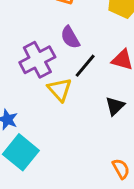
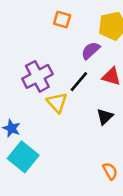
purple semicircle: (70, 37) -> (91, 51), moved, turned 78

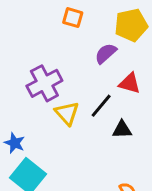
black line: (79, 82) -> (101, 106), moved
black triangle: (105, 117) -> (122, 130), turned 42

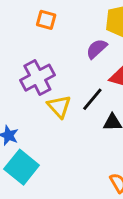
orange square: (73, 18) -> (46, 20), moved

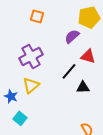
yellow triangle: (59, 106) -> (31, 85), moved, turned 30
cyan square: (22, 167) -> (20, 118), size x0.6

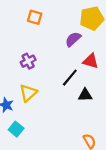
purple cross: (31, 56) -> (28, 61), size x0.6

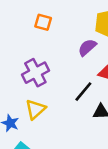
purple cross: (28, 61) -> (35, 73), size x1.5

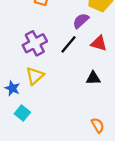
black line: (83, 92) -> (69, 44), moved

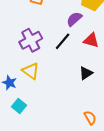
yellow triangle: (35, 76) -> (31, 71), turned -42
black triangle: (93, 78) -> (86, 73), turned -32

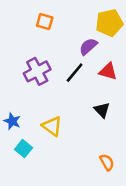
yellow triangle: (31, 71) -> (52, 126), moved
black triangle: (86, 73) -> (102, 110), turned -40

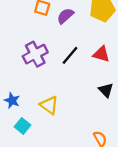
purple semicircle: (88, 46) -> (65, 16), moved
black triangle: (102, 110) -> (106, 90), moved

